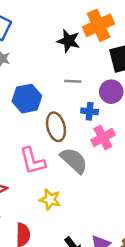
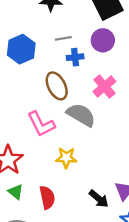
blue hexagon: (27, 99) -> (21, 49), moved
blue cross: (90, 111) -> (75, 57), moved

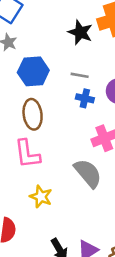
brown ellipse: (57, 86) -> (33, 114), moved
gray semicircle: (81, 115) -> (88, 173), moved

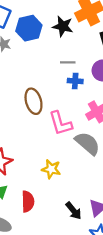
blue hexagon: (33, 71) -> (29, 28), moved
pink L-shape: (27, 154) -> (60, 123), moved

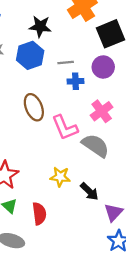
black star: (63, 26) -> (40, 27), moved
blue hexagon: (29, 28) -> (30, 55), moved
black arrow: (74, 211) -> (89, 191), moved

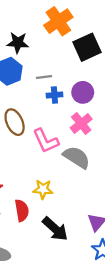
purple circle: (103, 67) -> (83, 92), moved
black arrow: (89, 191) -> (55, 229), moved, size x1.4
red semicircle: (39, 214) -> (22, 210), moved

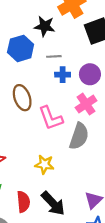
black star: (18, 43) -> (45, 26), moved
gray semicircle: (77, 157) -> (79, 136), turned 72
red semicircle: (22, 210) -> (23, 202), moved

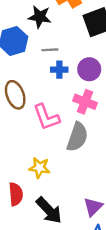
pink cross: (86, 104) -> (85, 102), turned -35
red semicircle: (23, 202) -> (16, 194), moved

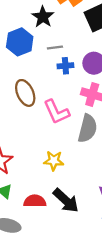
black star: (40, 17) -> (43, 17), turned 30
red semicircle: (16, 194) -> (35, 201), moved, turned -80

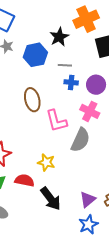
red semicircle: (35, 201) -> (24, 180), moved

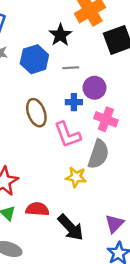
blue cross: (71, 82) -> (74, 102), moved
purple circle: (96, 85) -> (95, 88), moved
yellow star: (46, 162) -> (76, 177), moved

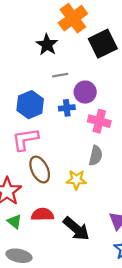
blue hexagon: (34, 59) -> (30, 105), moved
brown ellipse: (36, 113) -> (40, 170), moved
pink L-shape: (67, 135) -> (25, 139), moved, turned 108
gray semicircle: (98, 154) -> (96, 156), size x0.7

